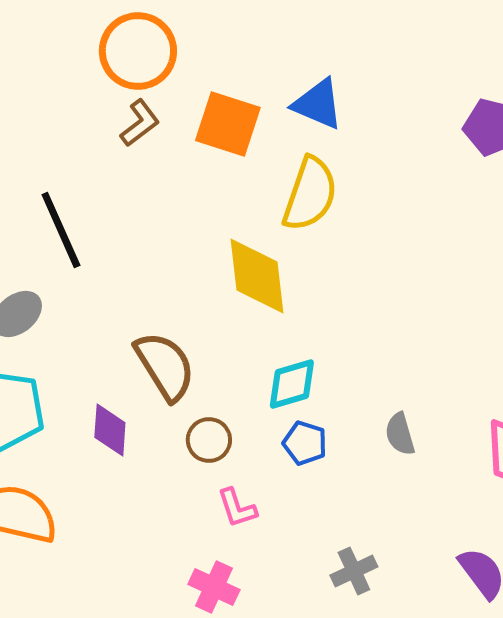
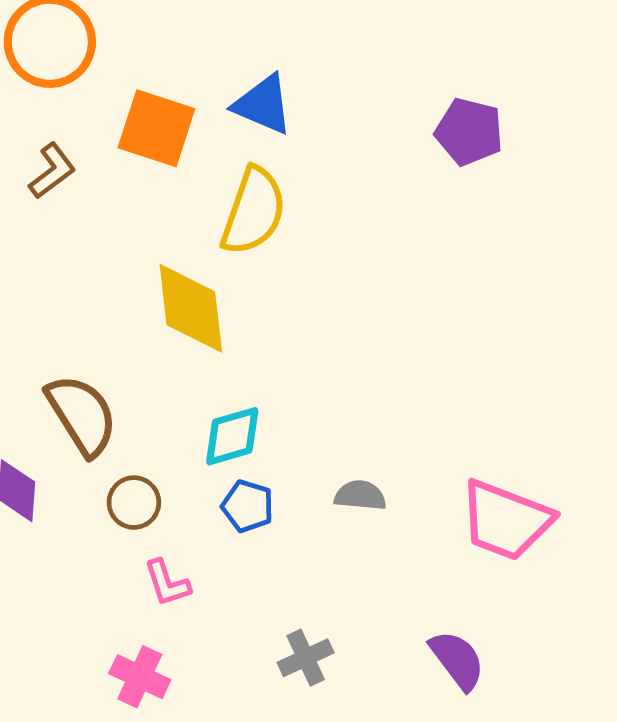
brown L-shape: (140, 123) -> (52, 171), moved
gray semicircle: (400, 434) -> (360, 495), turned 111

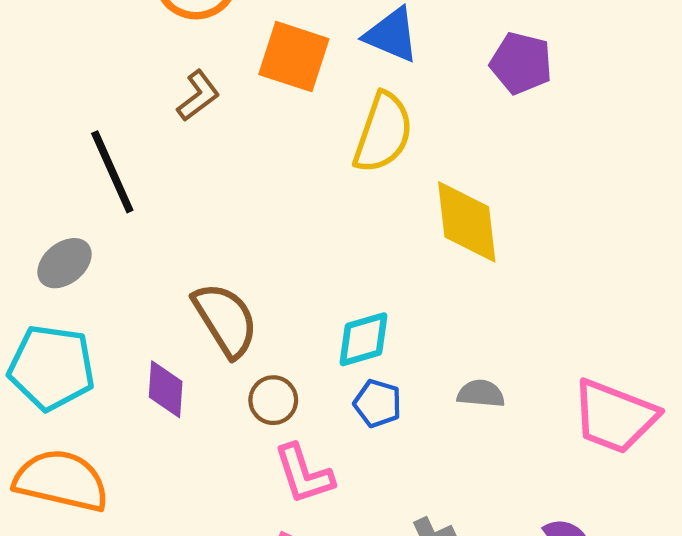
purple pentagon: (469, 132) -> (521, 63), moved
yellow diamond: (191, 308) -> (467, 222), moved
pink L-shape: (167, 583) -> (304, 474), size x1.4

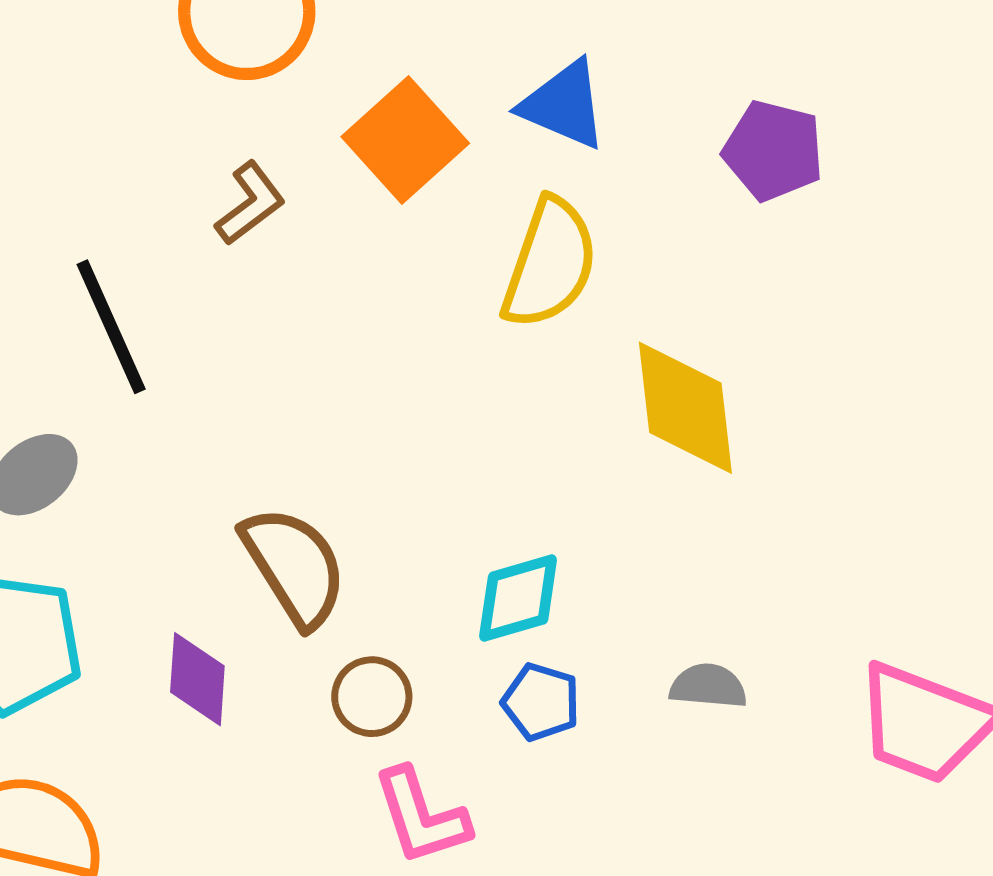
orange square: (294, 57) -> (405, 140), turned 30

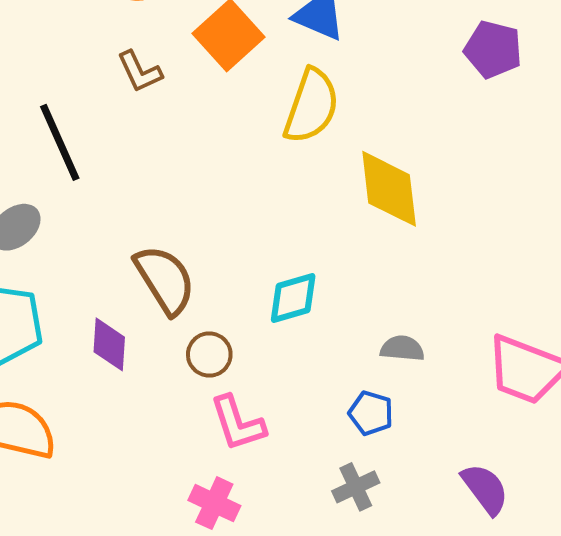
purple pentagon: (773, 151) -> (493, 49), moved
brown L-shape: (250, 203) -> (140, 72), turned 102
blue pentagon: (541, 702) -> (371, 413), moved

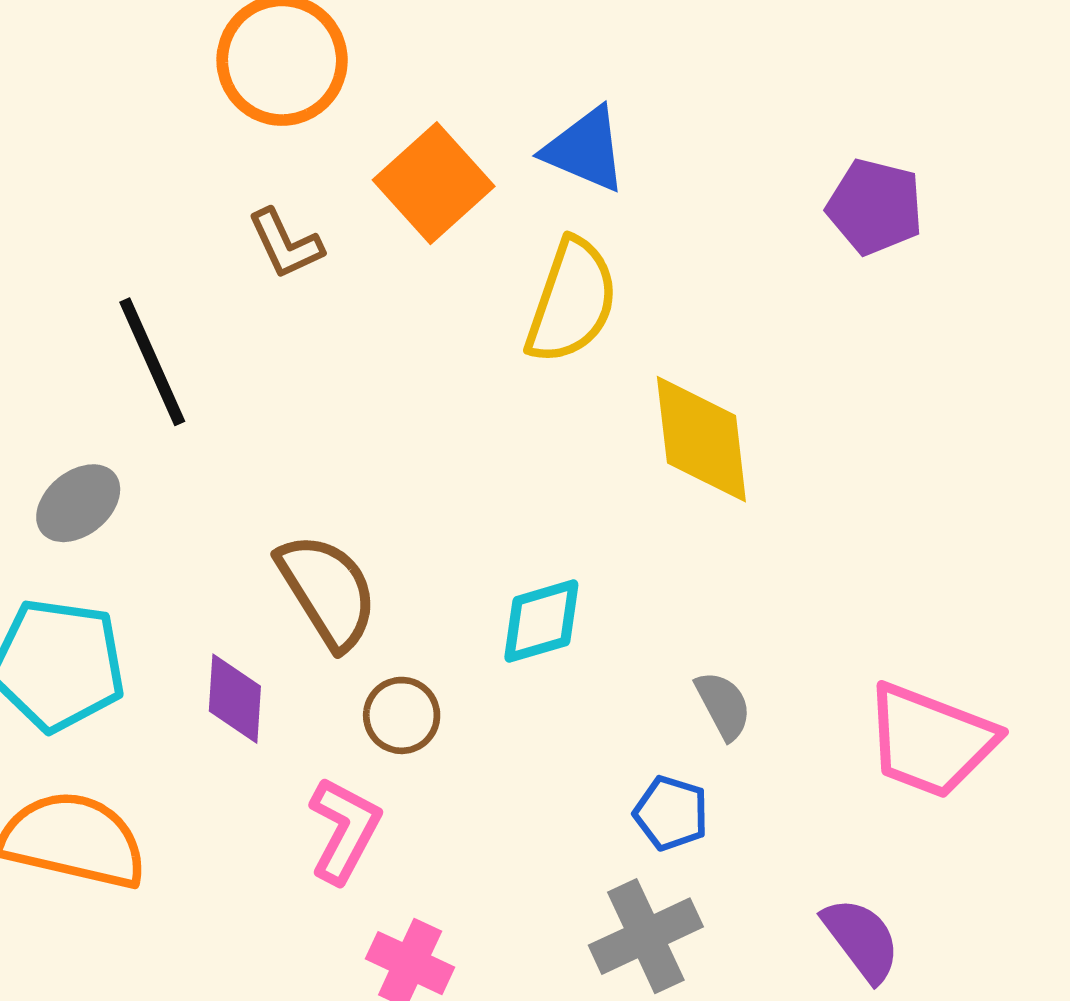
gray semicircle: (402, 348) -> (723, 705), turned 57
pink L-shape: (238, 423) -> (344, 830), moved, turned -134
gray cross: (356, 487) -> (646, 936), size x1.4

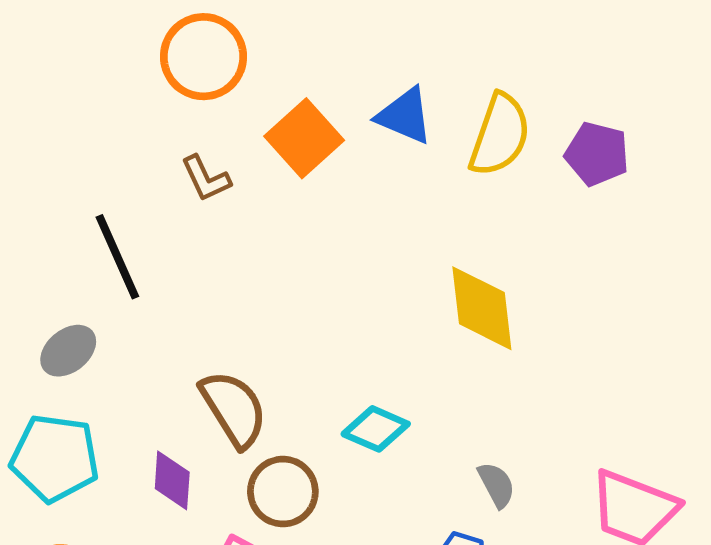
yellow semicircle: (572, 301) -> (500, 135), moved
cyan diamond: (541, 621) -> (376, 429), turned 40
brown circle: (402, 715) -> (283, 492), size x1.4

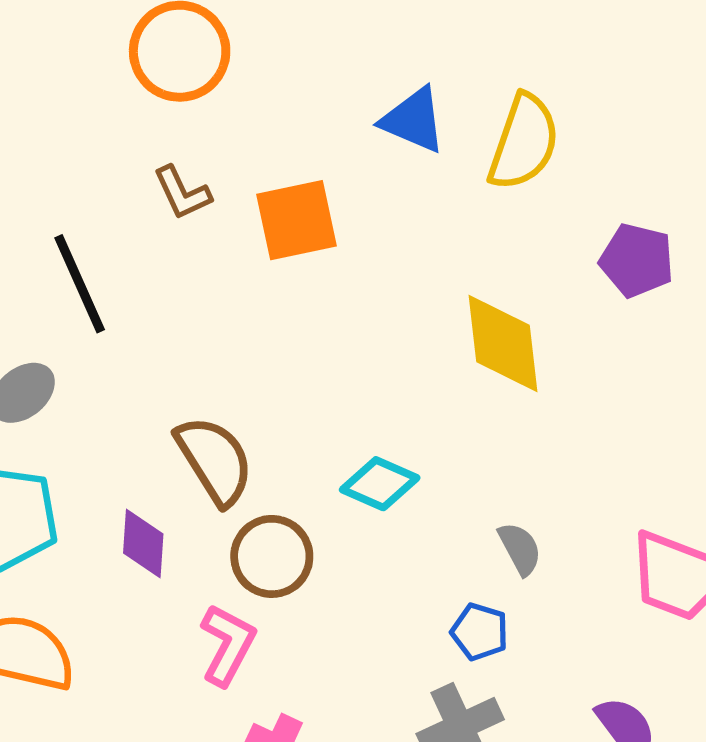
orange square: (304, 138) -> (296, 220), moved, turned 30
purple pentagon: (597, 154) -> (637, 260), moved

